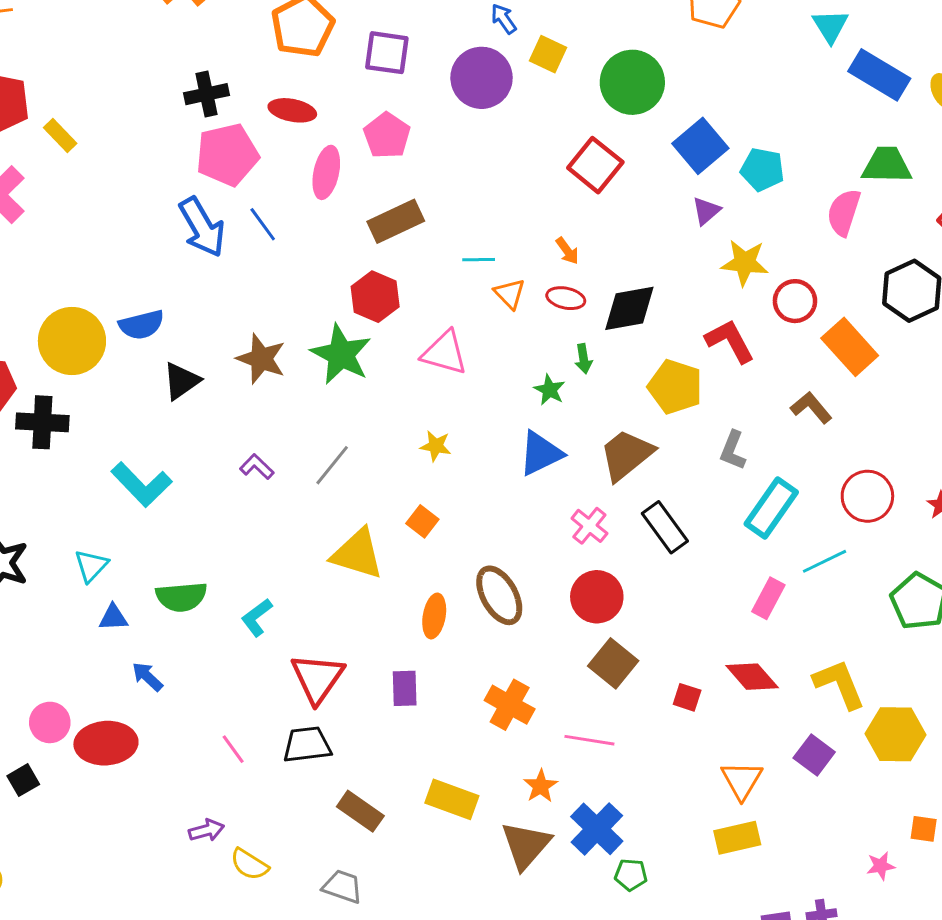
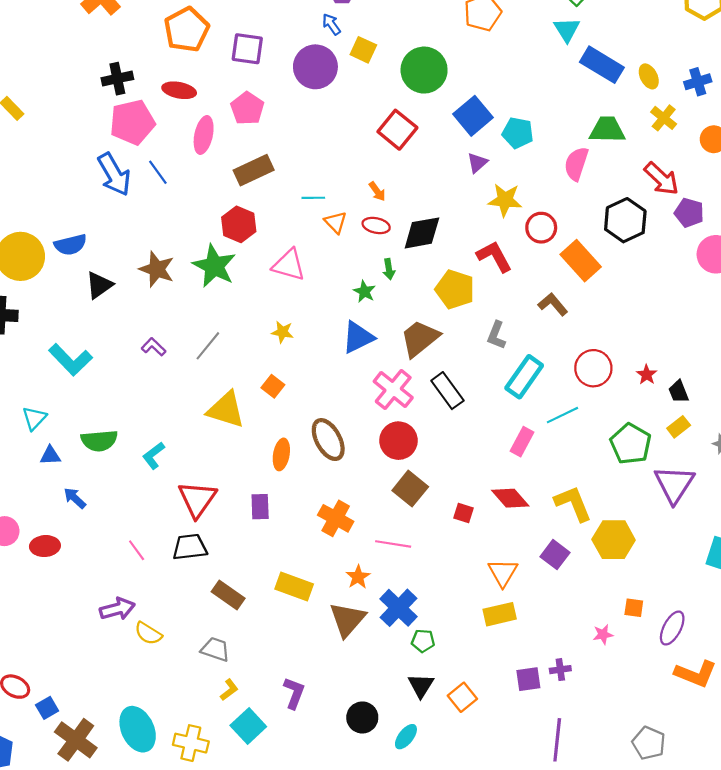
pink cross: (589, 526) -> (393, 389), size x1.5
red ellipse: (106, 743) -> (45, 546), size x0.7
purple arrow: (207, 830) -> (117, 609), size x1.4

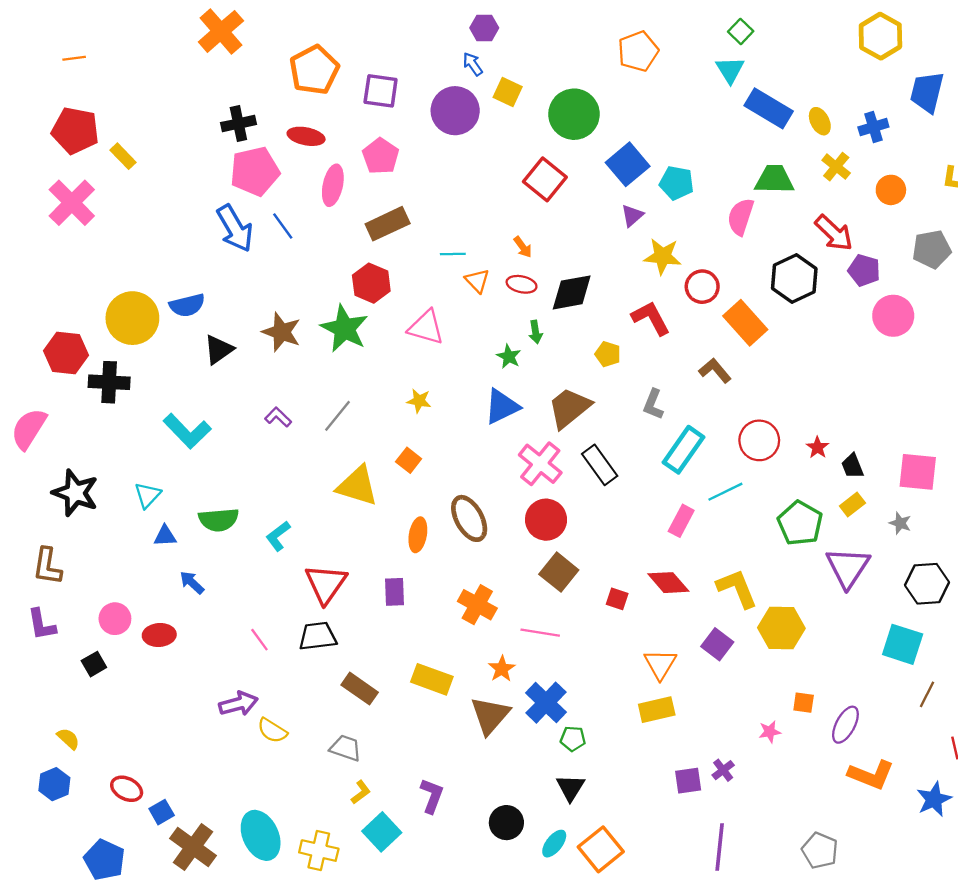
yellow pentagon: (455, 289) -> (608, 354), size x0.6
purple cross: (560, 670) -> (723, 770), turned -30
orange square: (462, 697) -> (601, 849), moved, size x1.4

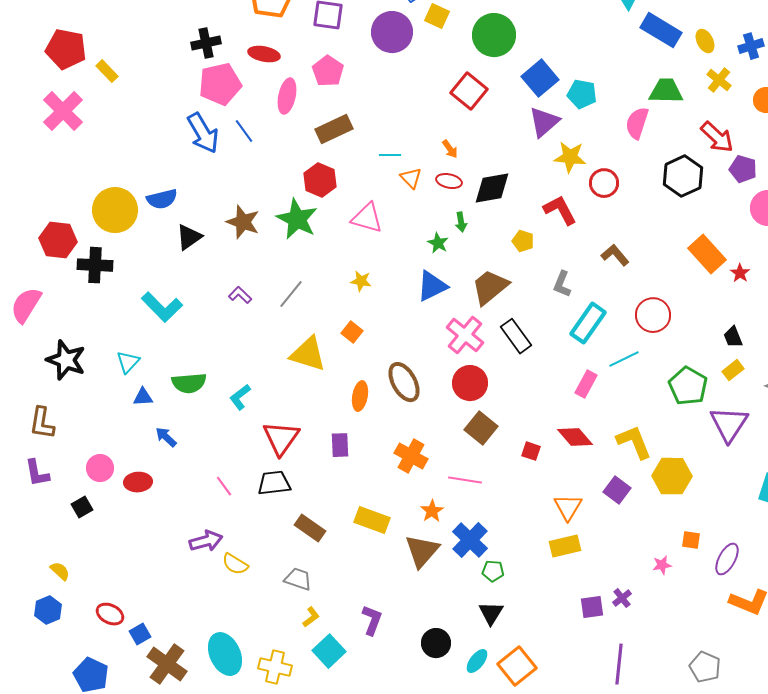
purple triangle: (632, 216) -> (544, 122), size x1.6
orange rectangle: (745, 323) -> (707, 254), moved
red star: (817, 447) -> (740, 273), moved

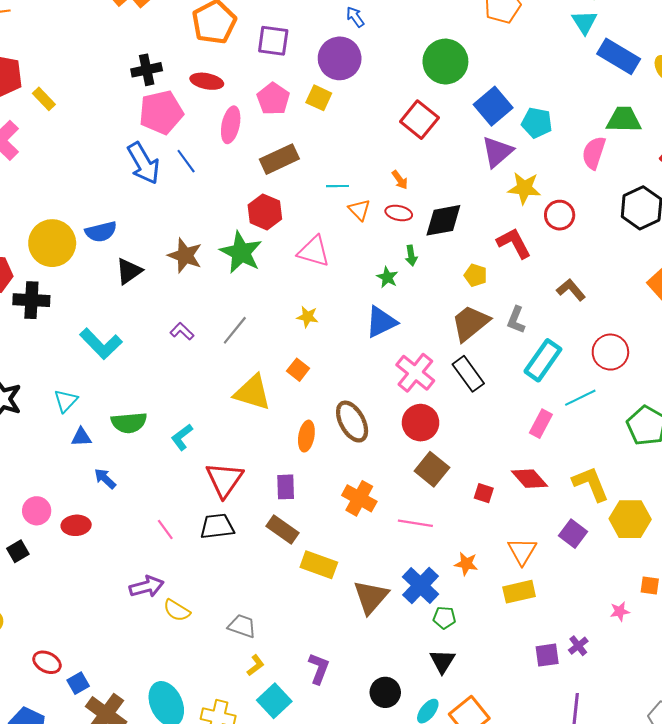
yellow square: (437, 16) -> (319, 98), moved
brown trapezoid: (490, 287) -> (470, 323), moved
orange star: (432, 511) -> (466, 564), moved, turned -30
brown rectangle: (310, 528) -> (283, 529), moved

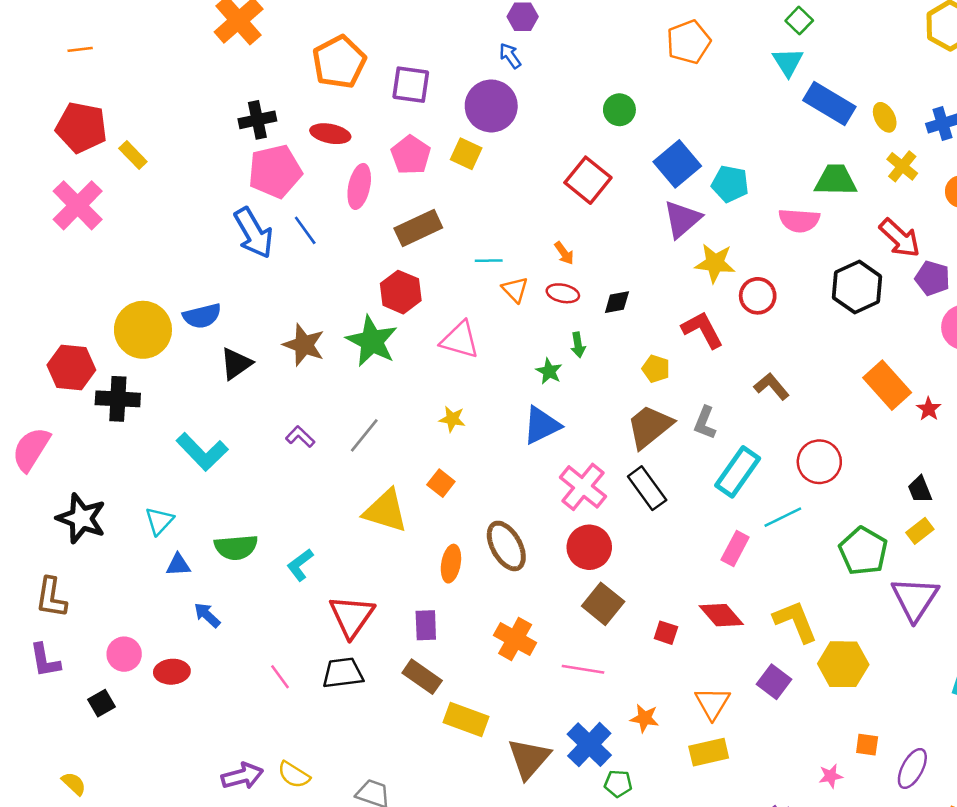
green circle: (445, 62) -> (619, 110), size x0.6
pink semicircle: (594, 153) -> (799, 220), turned -104
black diamond: (443, 220) -> (617, 302), size x0.6
purple arrow: (147, 587) -> (242, 776), moved

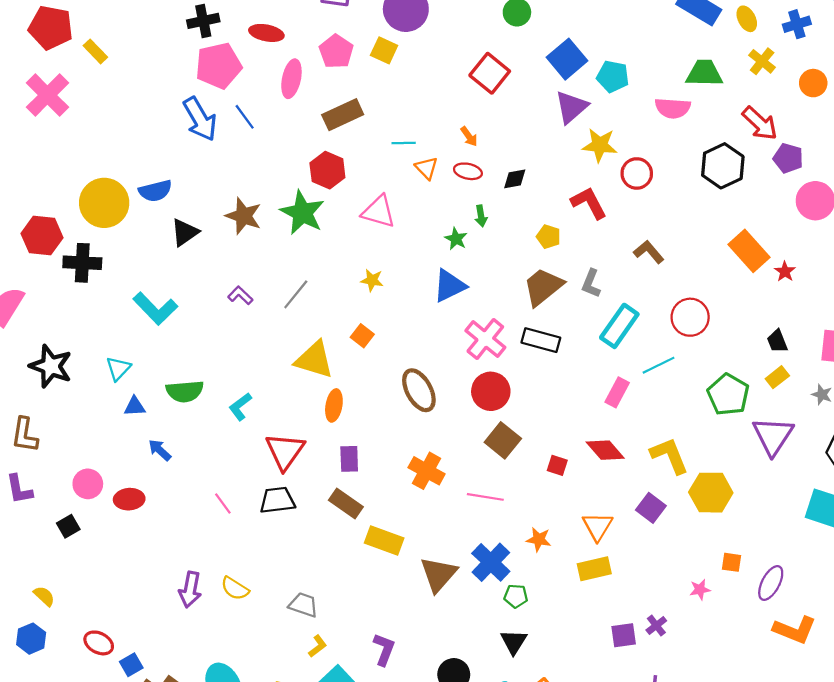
black rectangle: (647, 488) -> (541, 340), turned -39
orange ellipse: (451, 564) -> (334, 405), moved
purple arrow: (242, 776) -> (190, 590), turned 116

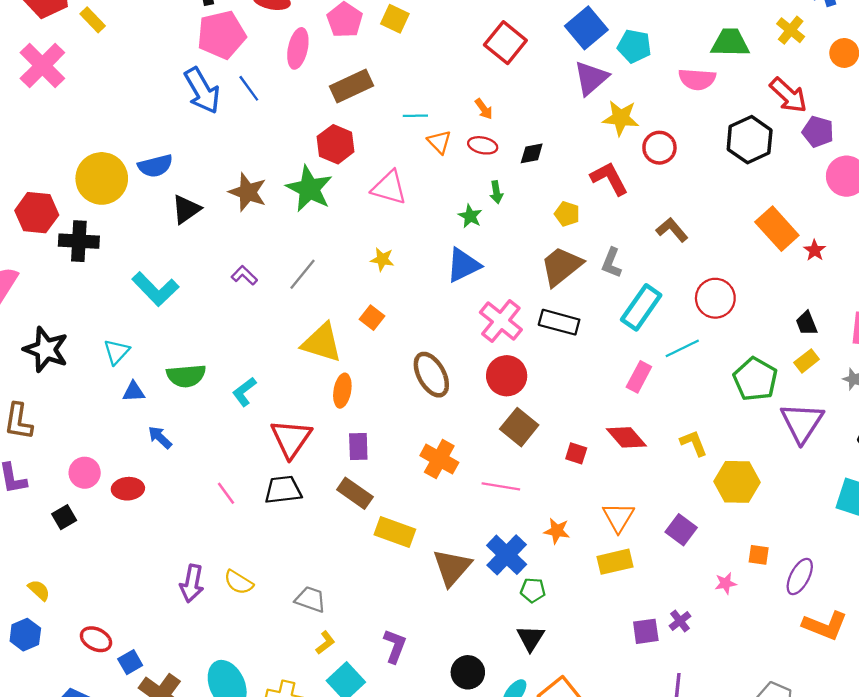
yellow L-shape: (669, 456) -> (694, 443), size x0.7
purple square: (651, 508) -> (681, 530), moved

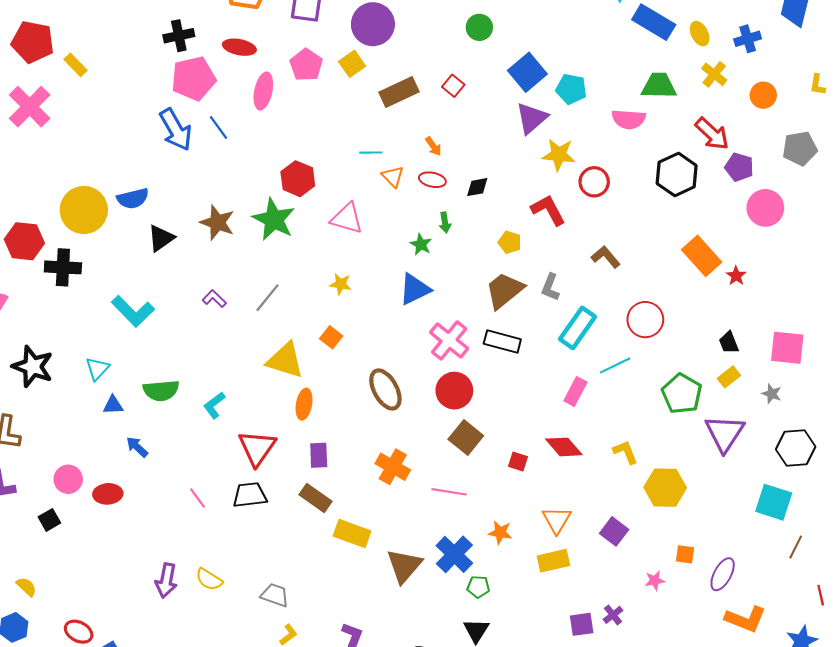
yellow square: (395, 19) -> (352, 64), turned 30
red square: (505, 43) -> (453, 86), size x0.6
brown rectangle: (351, 86) -> (399, 92), moved

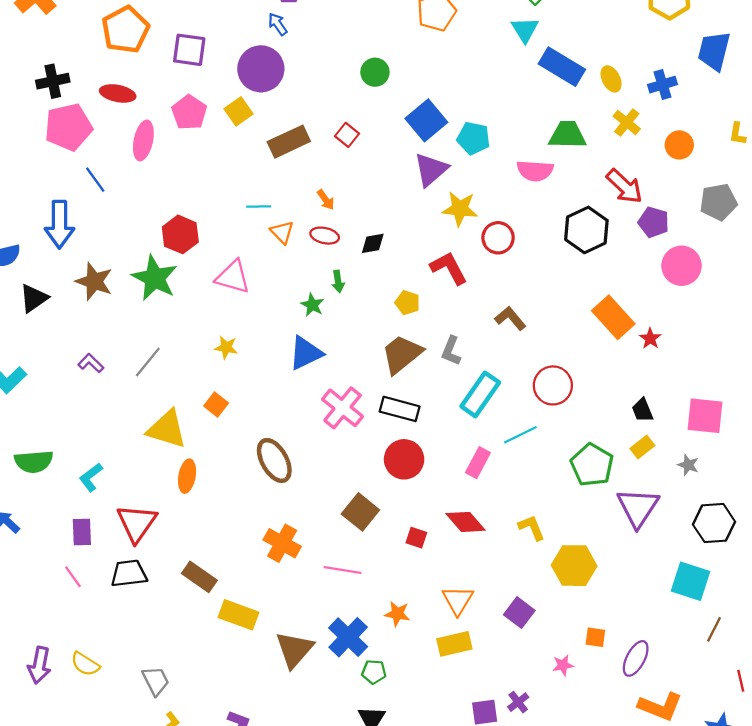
blue arrow: (176, 130) -> (59, 224), moved, turned 30
red circle: (454, 391) -> (404, 459), moved
purple rectangle: (319, 455) -> (82, 532), moved
gray trapezoid: (275, 595) -> (156, 681), turned 44

